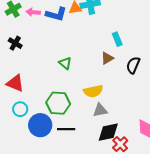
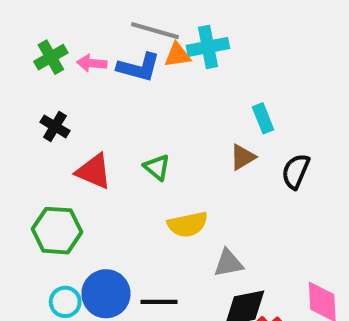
red triangle: (15, 83) -> (94, 171), moved
yellow semicircle: (93, 91) -> (188, 224), moved
green hexagon: (58, 103) -> (57, 231), moved
cyan circle: (20, 109) -> (65, 302), moved

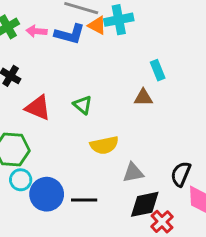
orange triangle: (177, 55) -> (97, 25), turned 36
brown triangle: (243, 157) -> (143, 98), turned 30
black semicircle: (296, 171) -> (181, 174), moved
cyan circle: (65, 302) -> (21, 180), moved

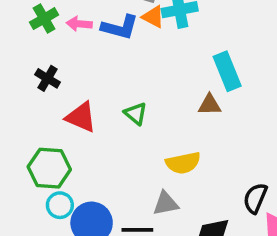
cyan rectangle: (158, 70) -> (227, 71), size x1.5
yellow semicircle: (104, 145) -> (183, 163), moved
gray triangle: (133, 173) -> (166, 203), moved

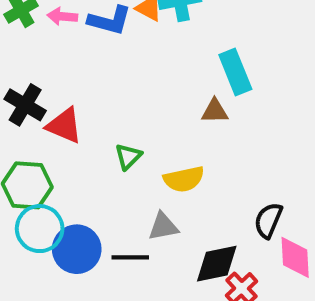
black cross: (48, 78) -> (25, 105), moved, size x1.4
green triangle: (136, 114) -> (128, 156), moved, turned 35
cyan circle: (60, 205) -> (40, 229), size x1.5

